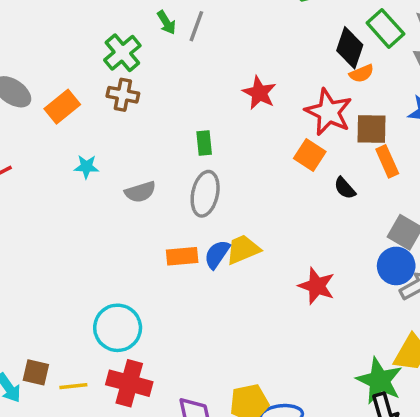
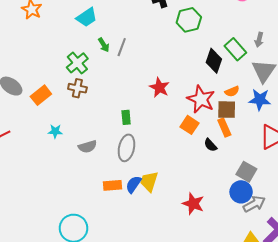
orange semicircle: (362, 73) -> (232, 91), moved
orange rectangle: (387, 161) -> (224, 128), moved
yellow trapezoid: (243, 249) -> (149, 182), turned -50

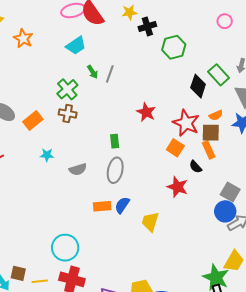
yellow trapezoid: (149, 182) -> (150, 222), moved
red star: (193, 204) -> (178, 187), moved

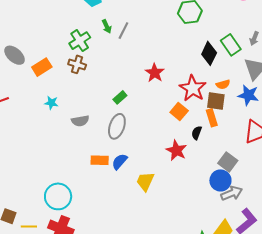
green rectangle: (115, 141) -> (120, 97), turned 48
black semicircle: (196, 167) -> (197, 133), turned 56

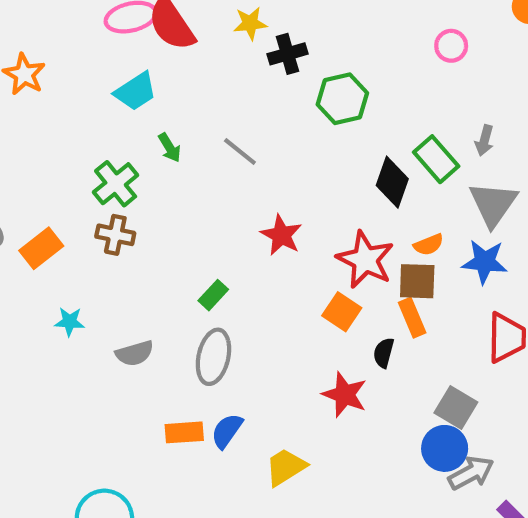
gray line: (123, 31) -> (240, 151), moved, turned -72
yellow trapezoid: (145, 181) -> (286, 467), turned 40

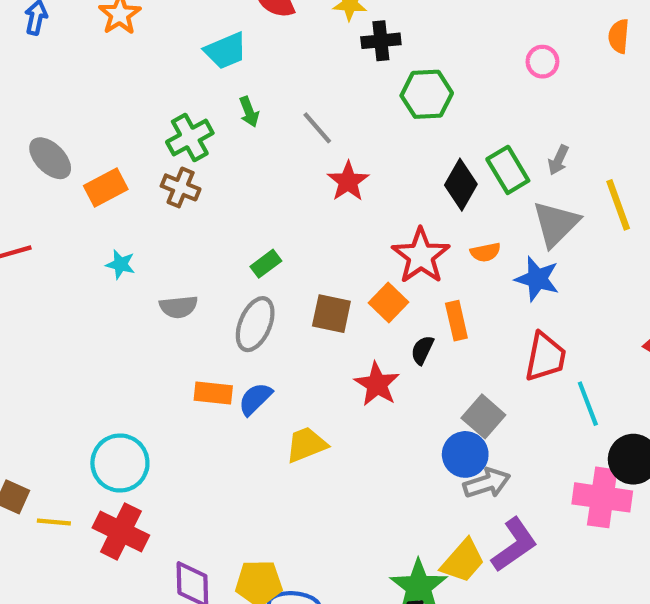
red star: (281, 235) -> (348, 181), moved
brown square: (417, 281) -> (331, 314), moved

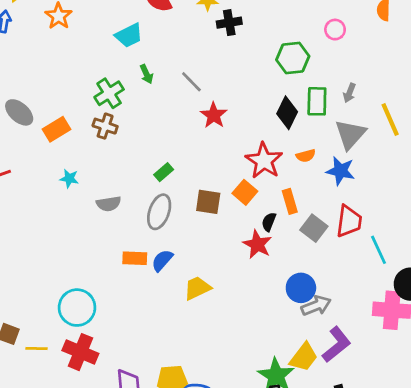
green hexagon: (427, 94) -> (293, 58), moved
green rectangle: (508, 170) -> (317, 101), turned 36
red star: (377, 384) -> (257, 244), moved
gray square: (483, 416) -> (314, 228), moved

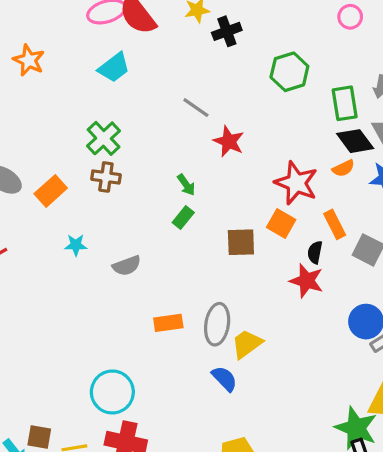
green hexagon: (293, 58) -> (289, 72), moved
green arrow: (146, 74) -> (186, 185), moved
black diamond: (287, 113) -> (355, 141), moved, turned -52
gray ellipse: (159, 212) -> (217, 324), moved
blue semicircle: (162, 260) -> (224, 379), moved, turned 105

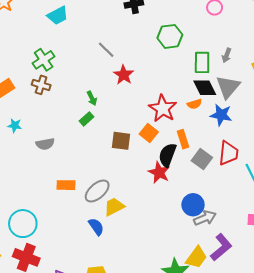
black semicircle: (315, 252) -> (167, 155), size x1.6
gray ellipse: (217, 324) -> (97, 191), turned 30

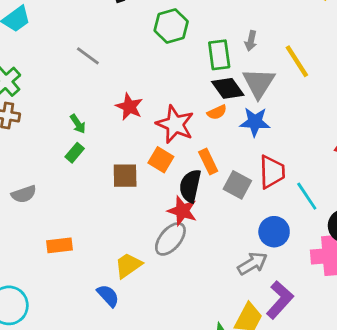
red star: (124, 75) -> (129, 107), moved
gray ellipse: (97, 191) -> (170, 239), moved
blue circle: (193, 205) -> (274, 232), moved

